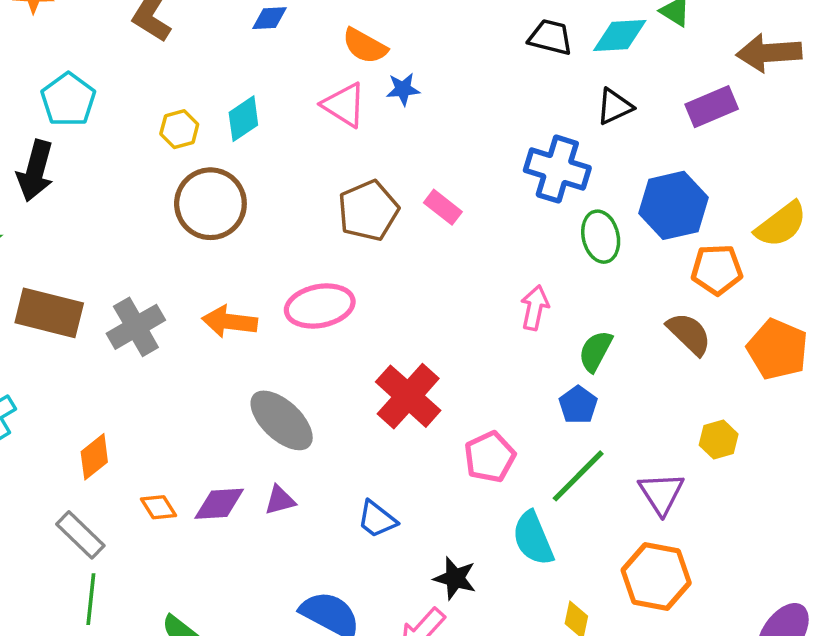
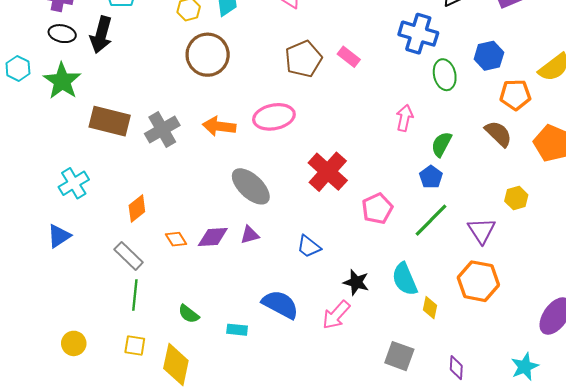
blue hexagon: (673, 205) -> (489, 56), size x0.7
cyan semicircle: (533, 538) -> (405, 279), moved

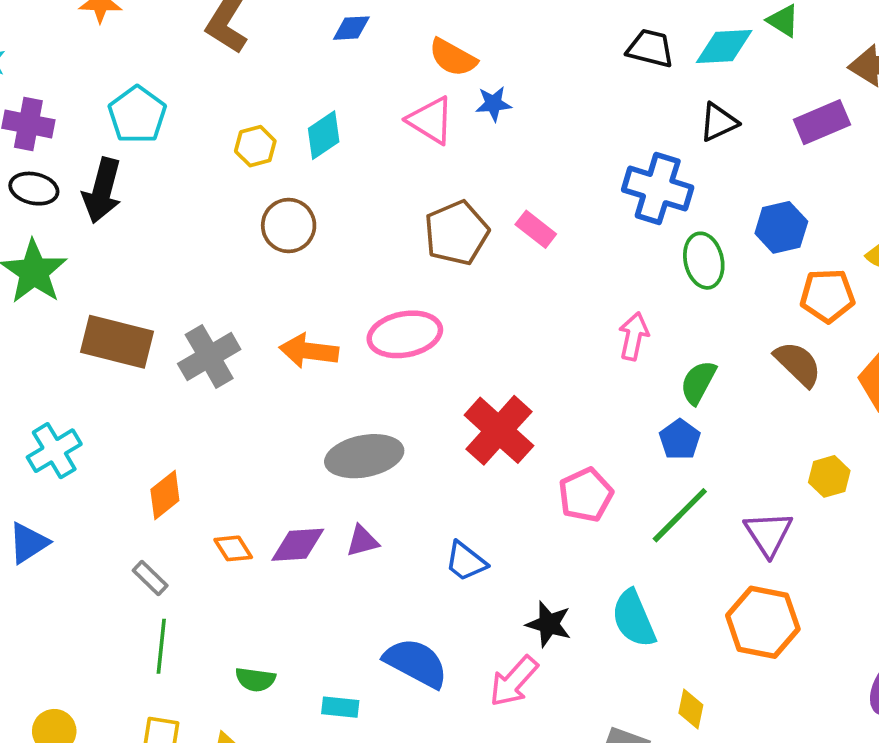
brown circle: (208, 55) -> (289, 225), size x0.7
gray ellipse: (251, 186) -> (364, 456), turned -54
gray rectangle: (129, 256) -> (150, 578), size x0.7
yellow diamond: (430, 308) -> (691, 709), moved
green semicircle: (189, 314) -> (255, 679), turned -30

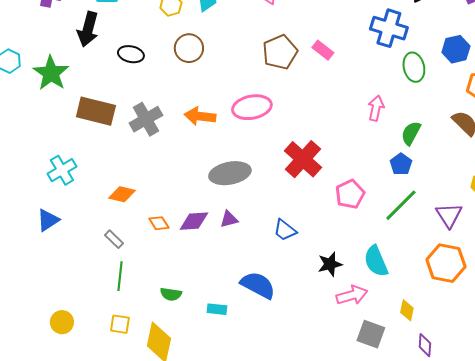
black ellipse: (34, 189) -> (131, 54), moved
orange diamond: (165, 495) -> (122, 194), turned 52
black star: (549, 624) -> (330, 264), turned -30
pink arrow: (514, 681) -> (352, 295), moved, turned -148

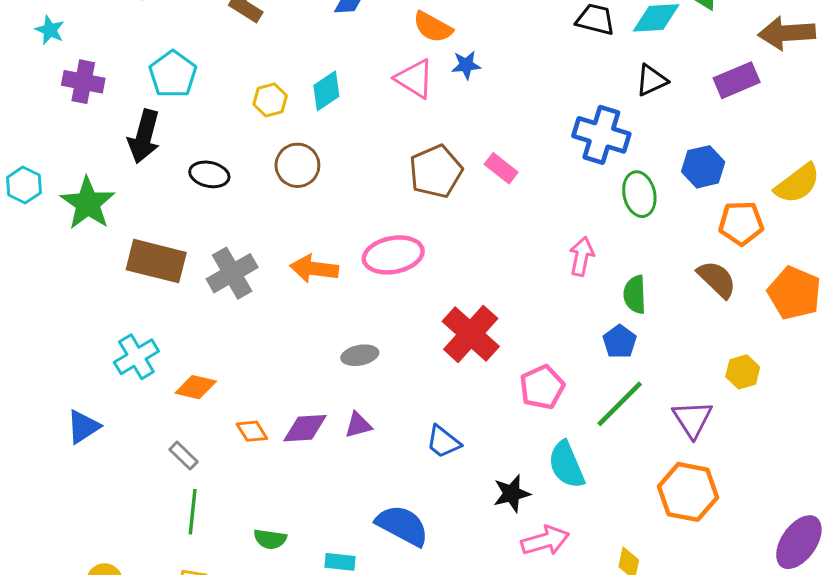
green semicircle: (411, 133) -> (635, 294), turned -30
cyan cross: (62, 170) -> (136, 357), moved
gray ellipse: (230, 173) -> (360, 355), size x0.6
cyan semicircle: (376, 261) -> (566, 465), moved

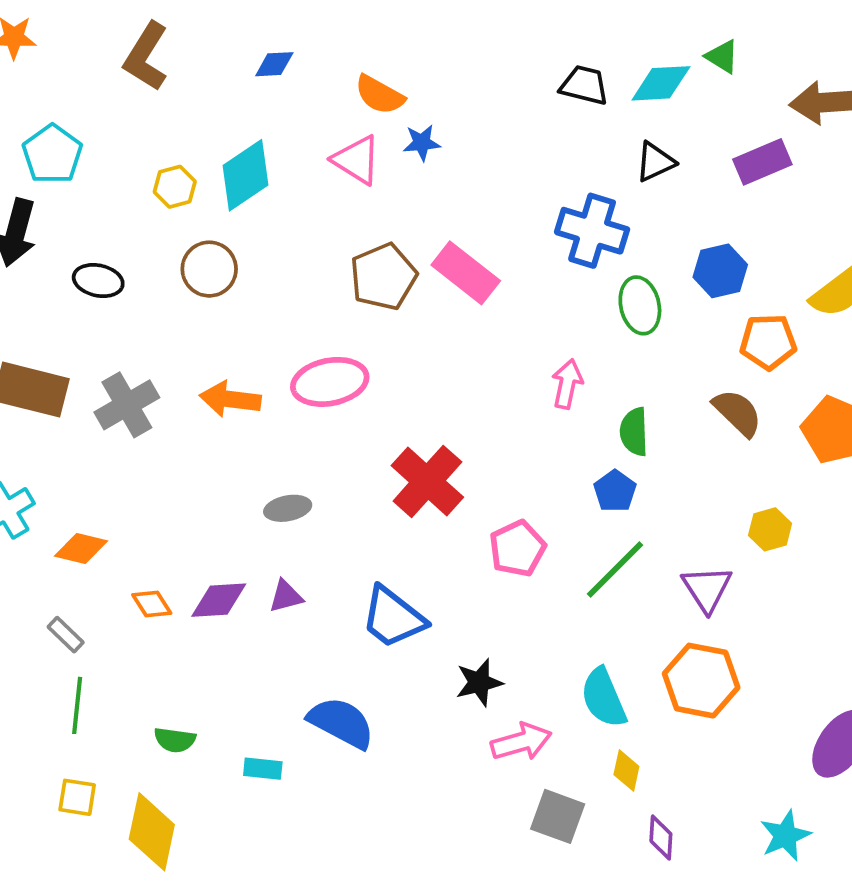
cyan diamond: (326, 91) -> (246, 175), size x1.4
pink rectangle: (501, 168) -> (466, 273), size x1.6
blue trapezoid: (443, 442) -> (393, 617), size x1.5
cyan semicircle: (566, 465) -> (604, 698), moved

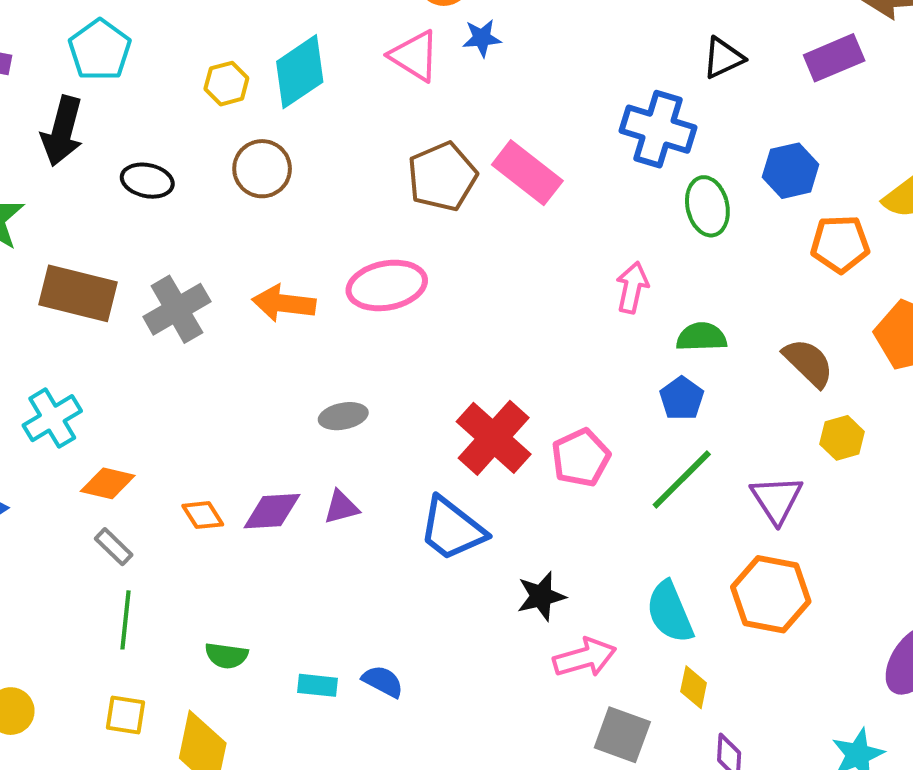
brown semicircle: (738, 413) -> (808, 363), moved
green semicircle: (634, 432) -> (701, 337), turned 90
red cross: (427, 481) -> (494, 438), moved
orange diamond: (81, 548) -> (108, 483), moved
blue semicircle: (341, 723) -> (383, 681), moved, size x0.6

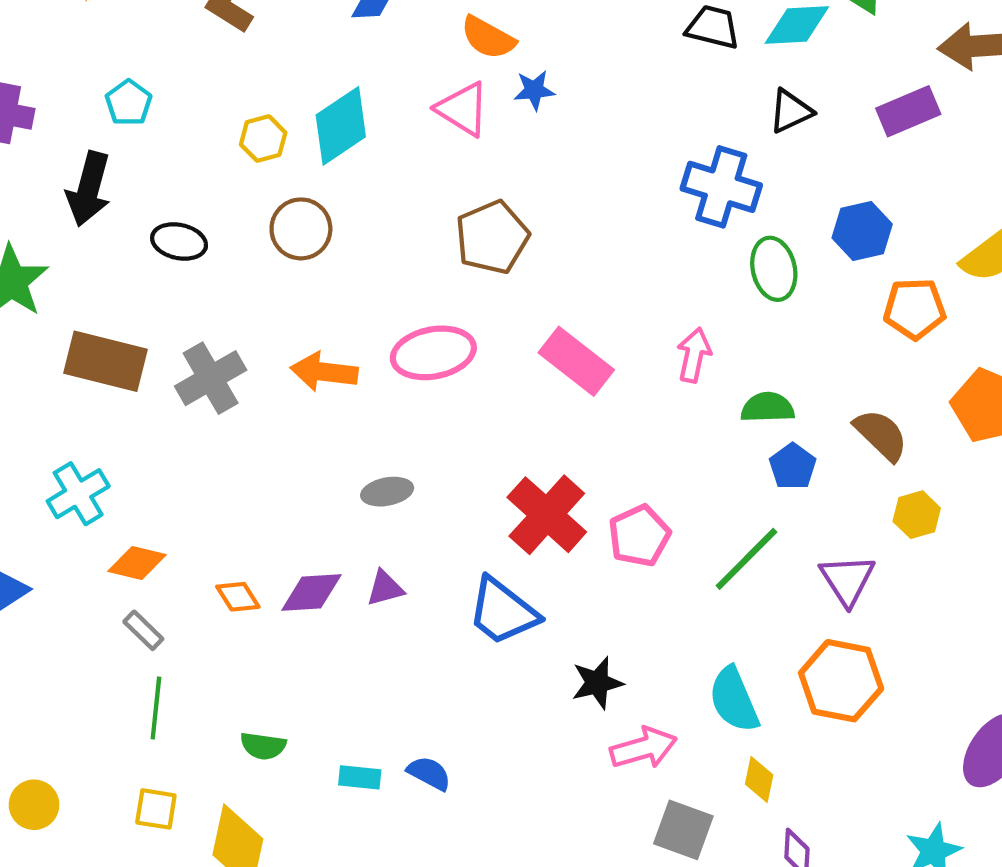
cyan pentagon: (100, 50) -> (129, 103), size x0.7
pink rectangle: (527, 173) -> (576, 361), moved
blue pentagon: (682, 398) -> (793, 466), moved

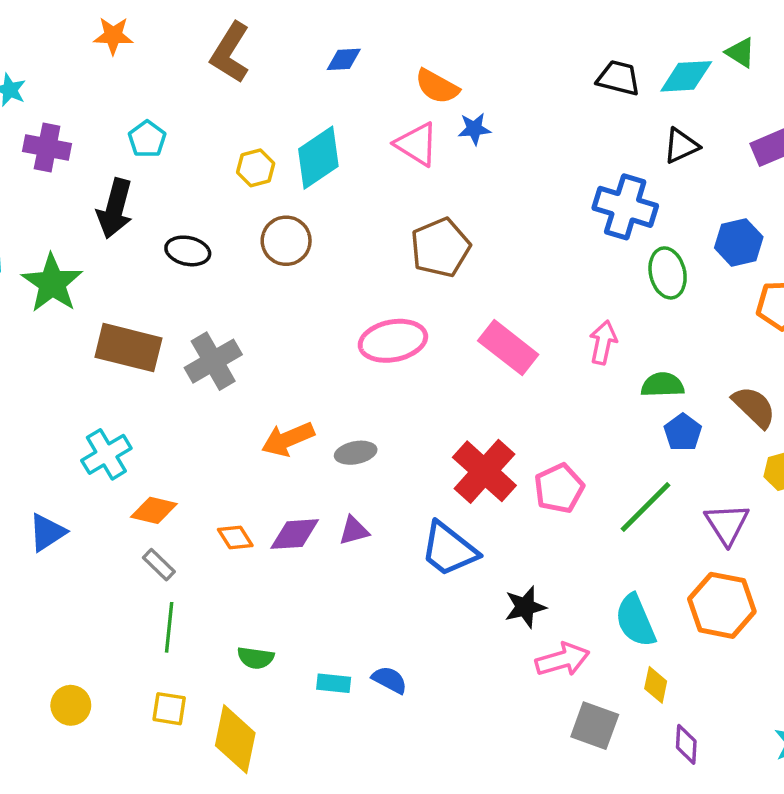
orange arrow: (324, 372) -> (288, 439), moved, turned -30

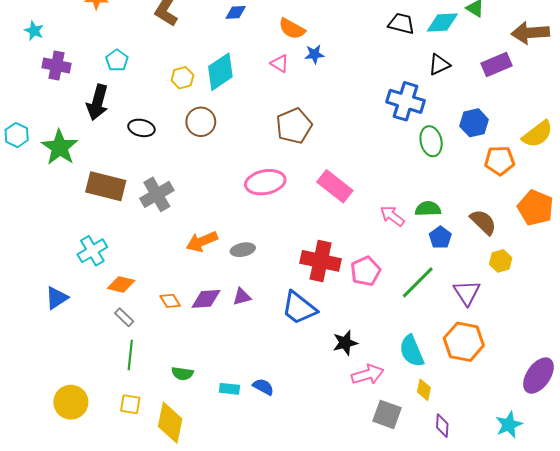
pink triangle: (417, 144) -> (280, 63), size x0.7
pink arrow: (603, 342) -> (392, 216), moved, turned -65
red cross: (484, 471) -> (321, 261), turned -30
yellow circle: (71, 705) -> (71, 402), size x1.4

